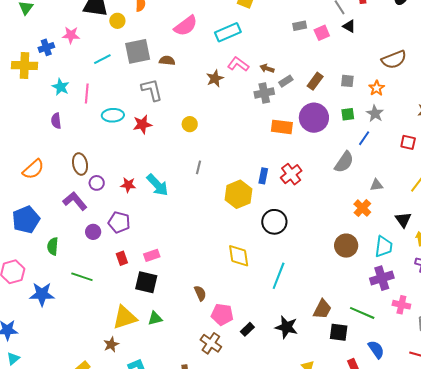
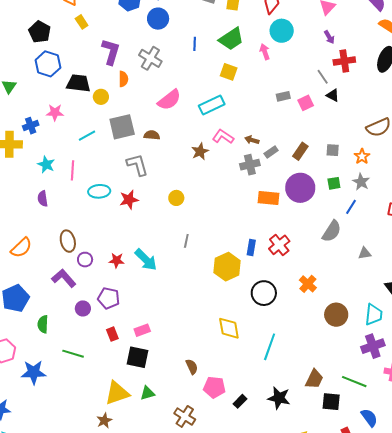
orange cross: (362, 208) -> (308, 284), moved
brown cross: (211, 343) -> (185, 416), moved

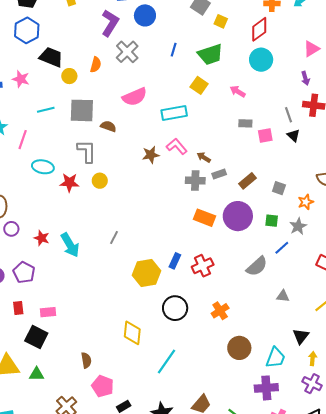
purple L-shape: (111, 52) -> (110, 23), moved
pink arrow: (265, 52) -> (238, 91), moved, turned -56
yellow circle: (176, 198) -> (100, 181), moved

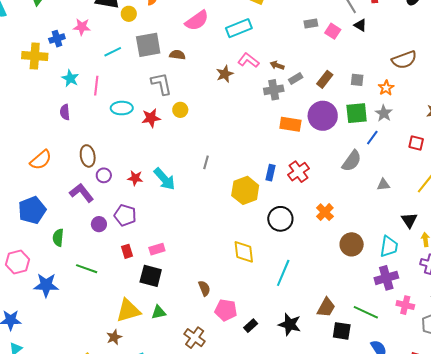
pink square: (265, 135) -> (333, 31), turned -35
green square: (272, 221) -> (357, 113), size x1.6

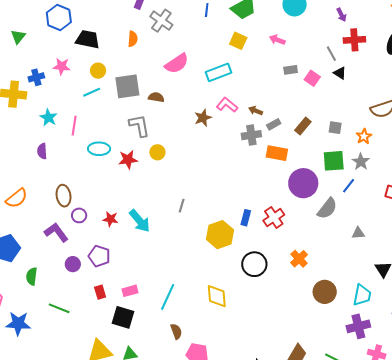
yellow circle: (129, 14) -> (98, 71), moved
purple circle: (323, 116) -> (303, 183), moved
orange rectangle: (290, 124) -> (277, 153), moved
cyan line: (283, 273) -> (168, 297), moved

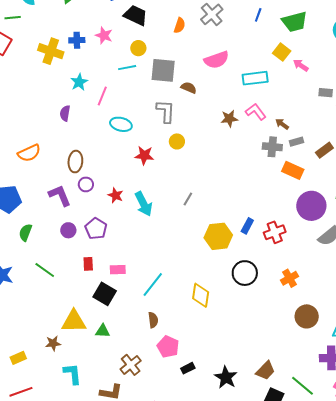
pink arrow: (277, 40) -> (301, 65), moved
red star: (128, 160) -> (144, 155), moved

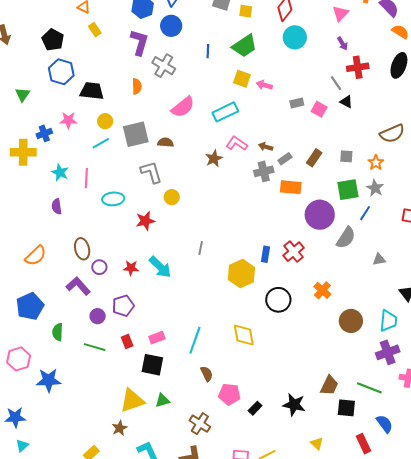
purple pentagon: (96, 229) -> (123, 306), turned -30
green line: (45, 270) -> (95, 347), moved

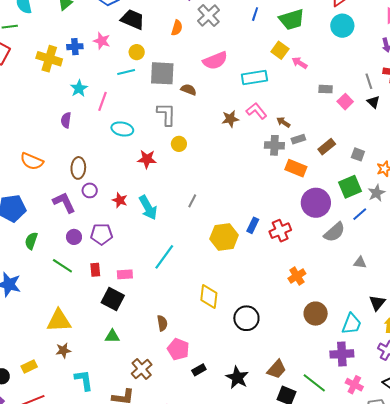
green square: (348, 190) -> (350, 187), turned -30
orange semicircle: (36, 256) -> (32, 161), turned 50
black circle: (278, 300) -> (246, 318), moved
cyan line: (195, 340) -> (164, 257), moved
yellow triangle: (132, 401) -> (59, 321), moved

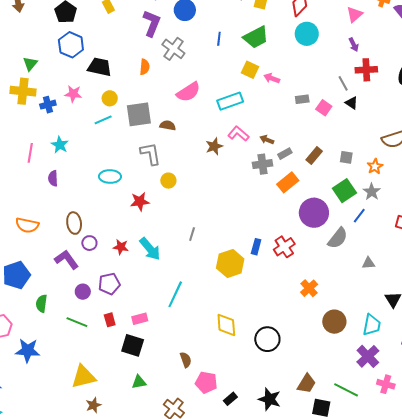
yellow cross: (49, 59) -> (23, 91), moved
pink line: (102, 101) -> (30, 153), moved
orange rectangle: (296, 168) -> (288, 182), turned -50
purple cross: (342, 354) -> (368, 356), turned -30

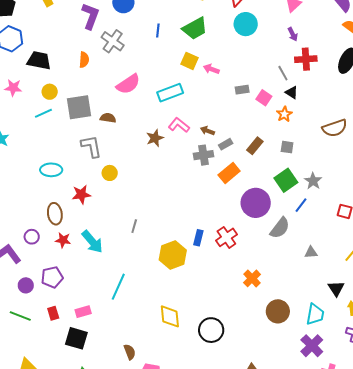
orange star: (375, 166) -> (284, 114), moved
brown ellipse: (74, 223) -> (55, 214), moved

